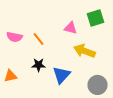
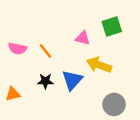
blue triangle: (62, 75) -> (72, 80), moved

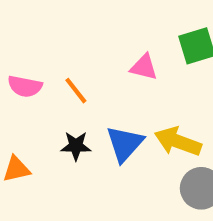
yellow arrow: (99, 65) -> (178, 142), moved

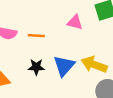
orange line: (76, 91) -> (36, 36), turned -49

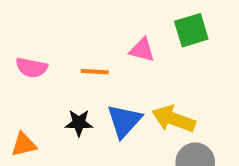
orange line: (36, 36) -> (95, 72), moved

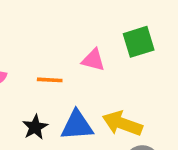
blue triangle: (124, 121) -> (77, 125), turned 44
black star: (79, 123) -> (35, 127), turned -30

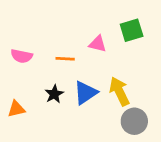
yellow arrow: (122, 124) -> (119, 91), turned 44
blue triangle: (77, 125) -> (85, 93), turned -30

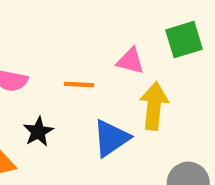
yellow arrow: (119, 91) -> (154, 106), moved, turned 32
black star: (54, 94) -> (38, 132), moved

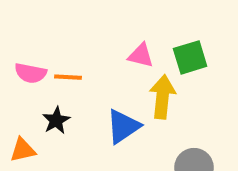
green square: (184, 40) -> (190, 57), moved
orange line: (79, 85) -> (68, 77), moved

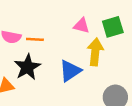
black star: (56, 120) -> (27, 67), size x1.5

